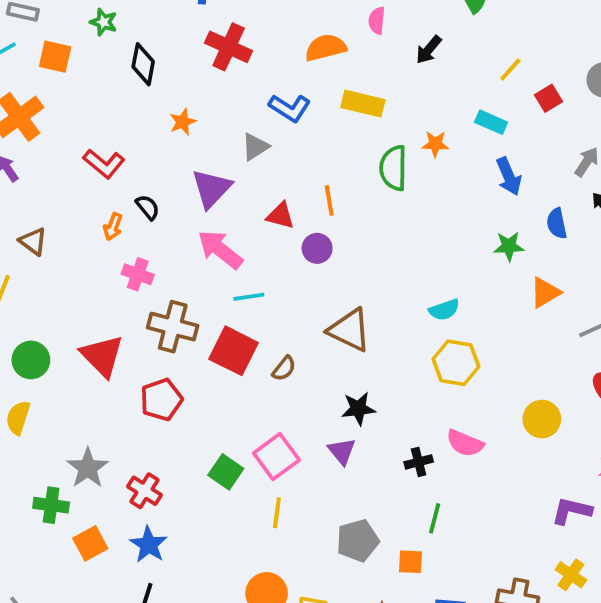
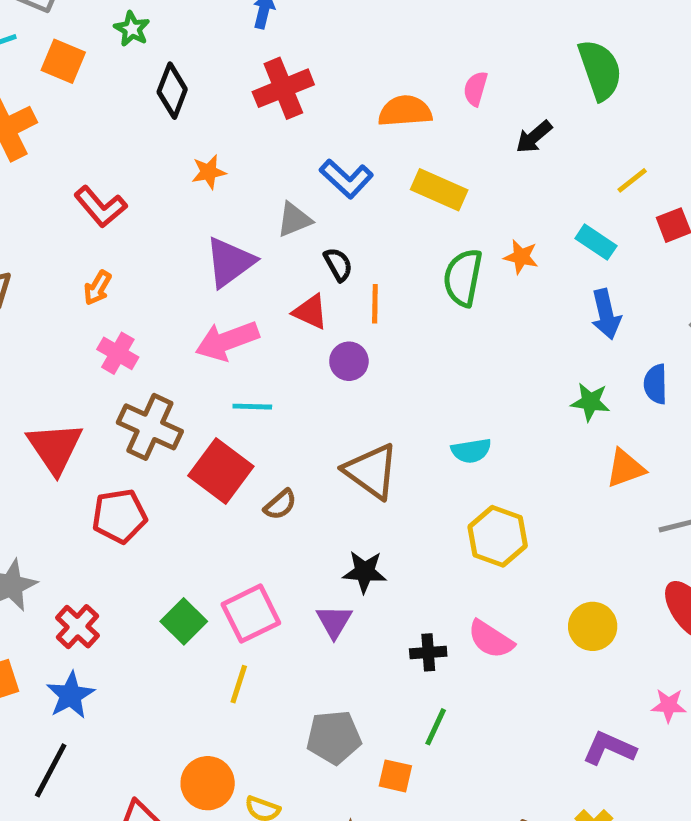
red cross: (229, 47) -> (283, 88), turned 33
black semicircle: (148, 207) -> (338, 264), moved
pink arrow: (220, 250) -> (227, 341), turned -69
cyan semicircle: (444, 310) -> (471, 451), moved

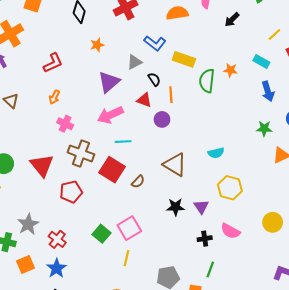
yellow rectangle: (439, 190) -> (184, 59), moved
red L-shape: (100, 207) -> (53, 63), turned -70
purple triangle: (334, 622) -> (201, 207), moved

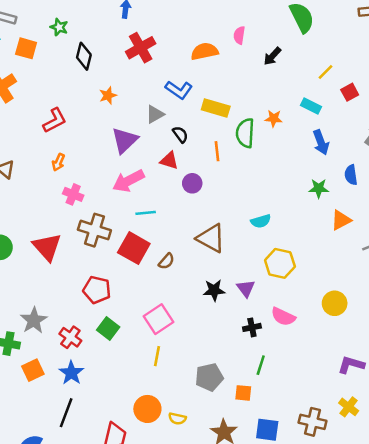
orange line: (171, 95) -> (217, 151), moved
red pentagon: (71, 192) -> (97, 290), moved, turned 30
green square: (101, 234) -> (108, 329), moved

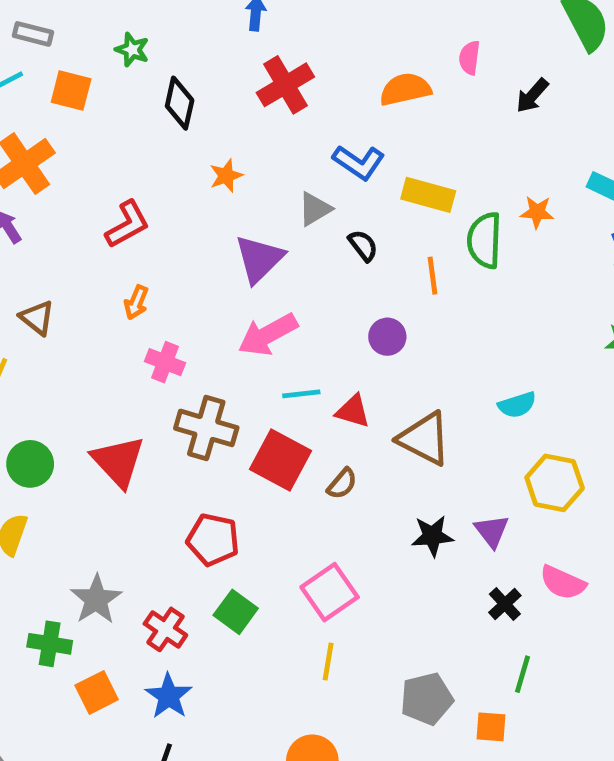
red triangle: (169, 161) -> (353, 411), moved
black cross: (252, 327) -> (505, 604), turned -30

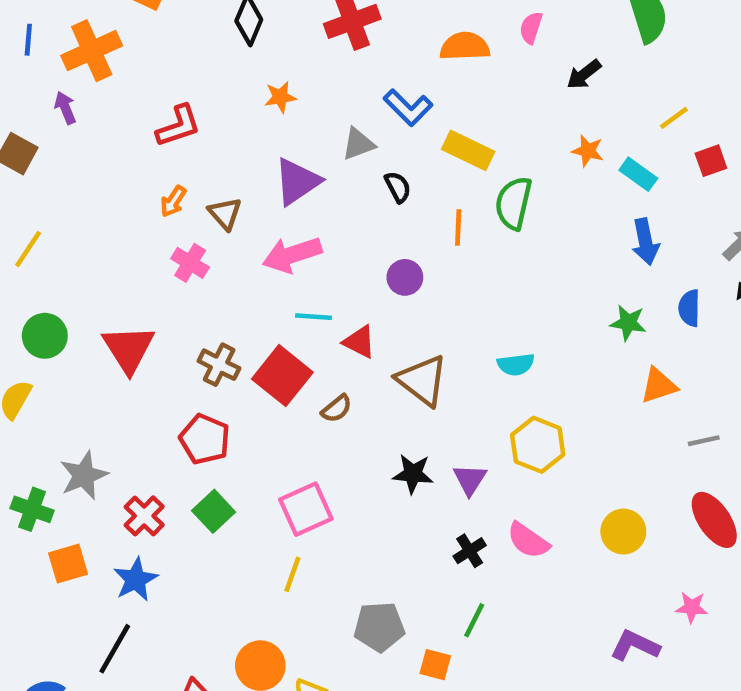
orange star: (537, 212) -> (588, 151), moved
brown triangle: (37, 318) -> (225, 213), moved
brown cross: (206, 428) -> (219, 365), moved, size x0.7

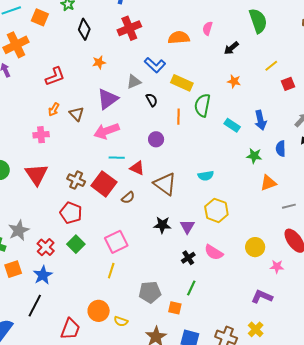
cyan rectangle: (638, 174) -> (232, 125), moved
pink cross: (190, 263) -> (41, 135), moved, turned -35
pink star: (692, 607) -> (277, 267), moved

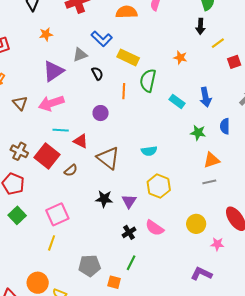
black arrow: (231, 48) -> (200, 26), moved, turned -49
brown triangle: (77, 114) -> (20, 103), moved
gray line: (289, 206) -> (209, 182), moved

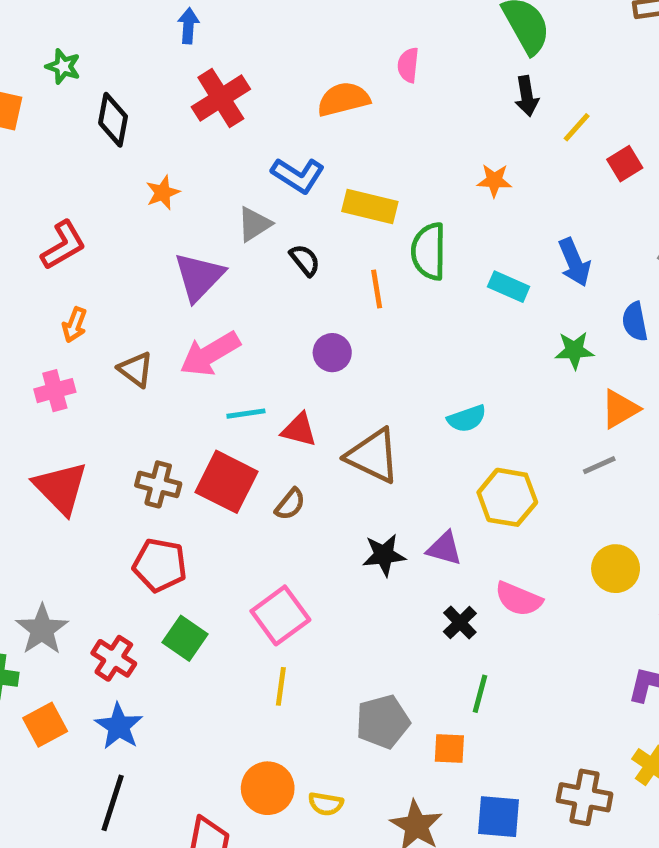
gray line: (209, 182) -> (599, 465), moved
purple triangle: (129, 201) -> (444, 548), turned -35

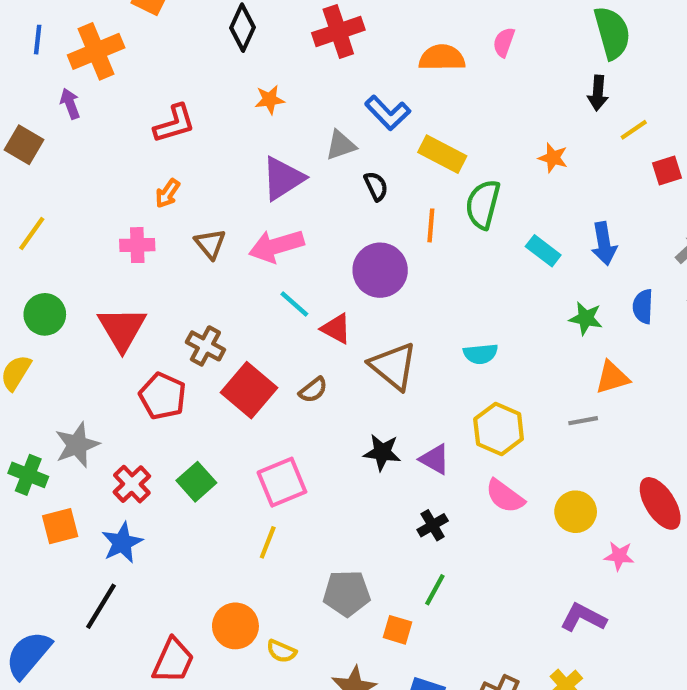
purple circle: (332, 353) -> (380, 270), size x1.6
cyan line: (246, 414) -> (294, 304), turned 36
red square: (226, 482) -> (249, 390), moved
red pentagon: (160, 565) -> (163, 396), moved
pink semicircle: (519, 599) -> (505, 496), moved

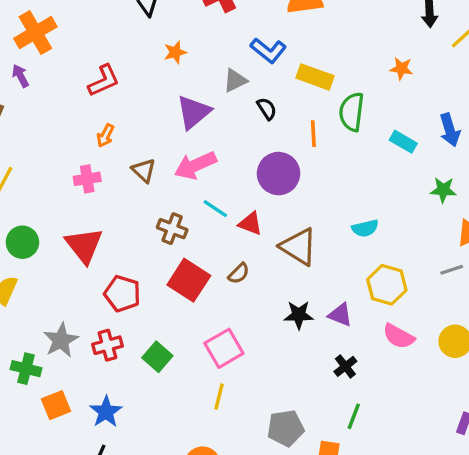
brown cross: (205, 346) -> (172, 229), moved
red cross: (132, 484) -> (107, 345), moved, turned 36

